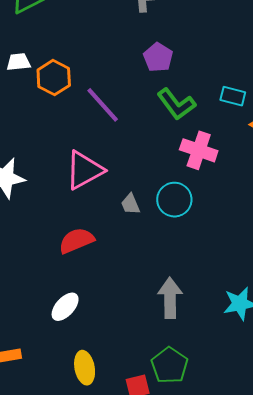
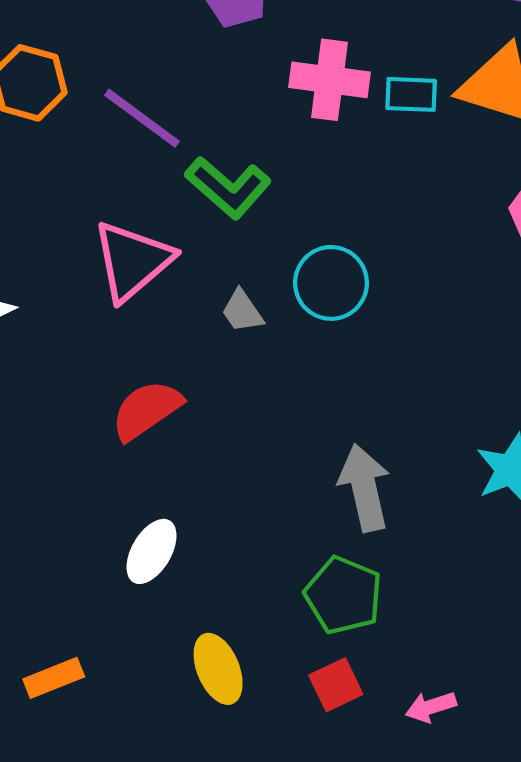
cyan rectangle: (233, 96) -> (411, 94), moved
green L-shape: (176, 104) -> (228, 187), moved
pink cross: (199, 150) -> (330, 80), moved
green pentagon: (170, 365) -> (343, 595), moved

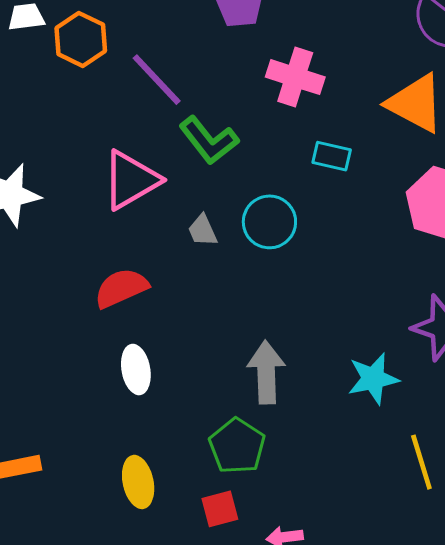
cyan rectangle: (411, 94) -> (332, 156), moved
white ellipse: (152, 551) -> (136, 370), moved, turned -51

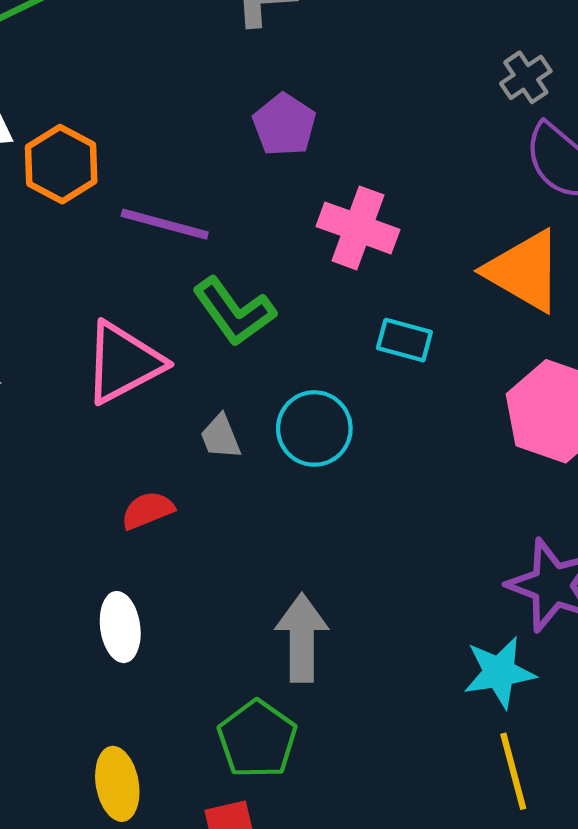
purple line: (157, 80) -> (165, 224), turned -34
red semicircle: (121, 288) -> (148, 510), moved, size x0.7
cyan star: (373, 379) -> (499, 672), moved

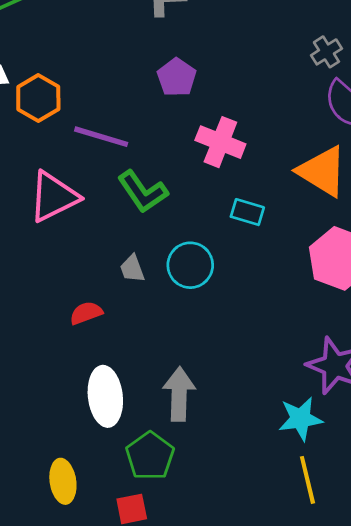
pink triangle: (123, 363) -> (54, 197), moved
white ellipse: (120, 627) -> (105, 396), moved, size x1.4

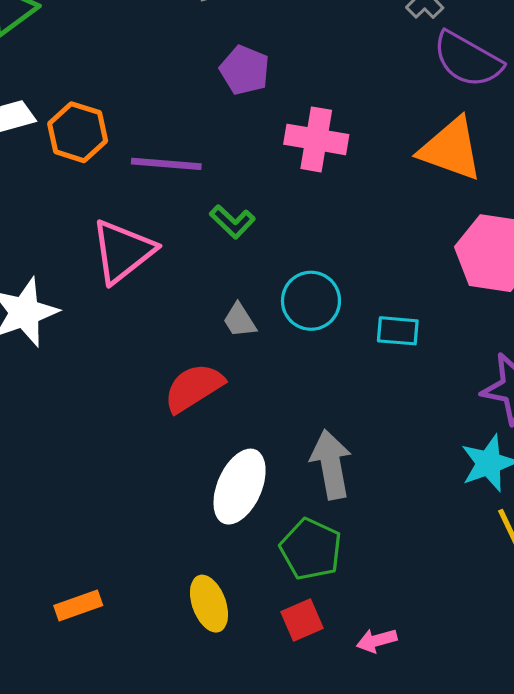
green L-shape: (143, 192) -> (232, 222), size x0.7
cyan rectangle: (247, 212) -> (398, 331), moved
red semicircle: (86, 313) -> (194, 388), size x1.5
white ellipse: (105, 396) -> (240, 487), turned 42

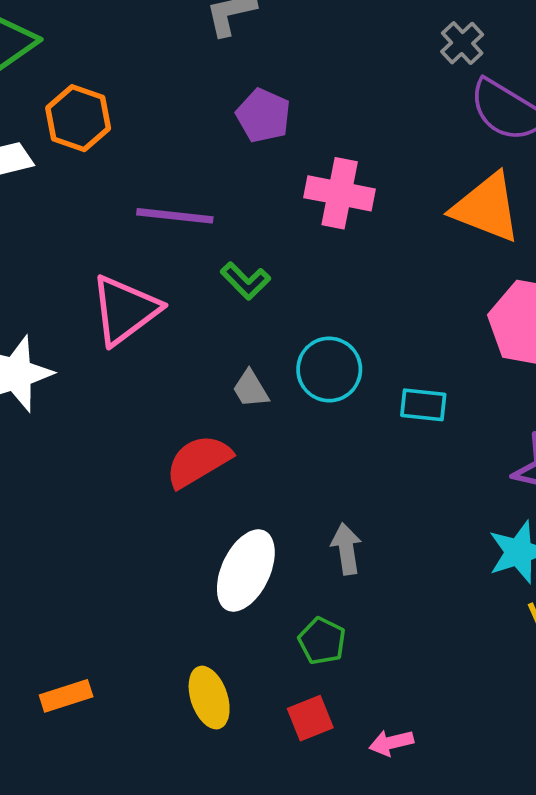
orange hexagon: (78, 132) -> (78, 118), moved
gray arrow: (331, 464) -> (346, 549), size x0.7
green pentagon: (311, 549) -> (322, 641), size x0.7

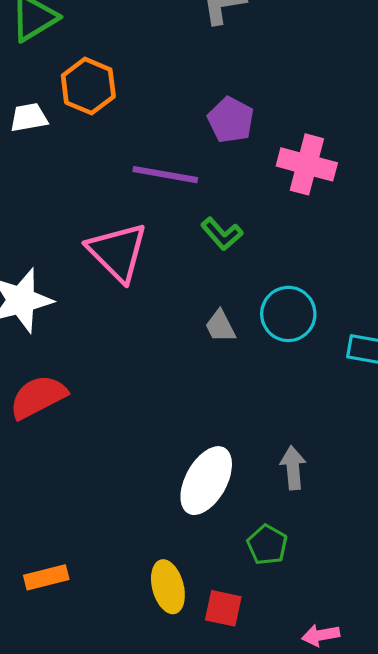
purple pentagon: (263, 116) -> (231, 120), moved
pink triangle: (125, 310) -> (118, 252), turned -42
red semicircle: (198, 461) -> (38, 397), moved
red square: (310, 718) -> (223, 608), moved, turned 30

